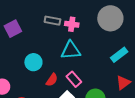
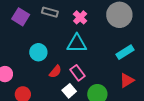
gray rectangle: (52, 21) -> (50, 12), moved
pink cross: (72, 24) -> (80, 17), turned 32
purple square: (13, 29) -> (21, 17), turned -36

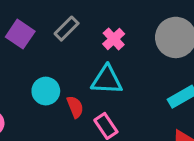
gray rectangle: (50, 12) -> (67, 29), turned -63
red semicircle: (55, 72) -> (75, 107), moved, turned -64

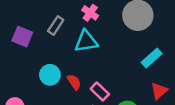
pink cross: (114, 39) -> (90, 13), moved
cyan triangle: (107, 80) -> (86, 41), moved

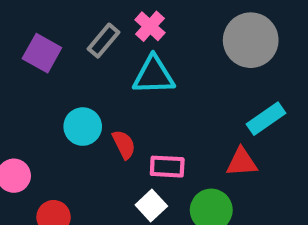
pink cross: (90, 13) -> (150, 26), moved
pink rectangle: (100, 91) -> (167, 167), turned -48
red triangle: (159, 91) -> (242, 162), moved, turned 30

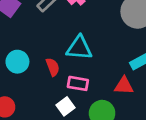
cyan triangle: (154, 75) -> (79, 48), moved
cyan circle: (83, 127) -> (17, 62), moved

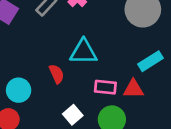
cyan circle: (17, 62) -> (19, 90), moved
pink rectangle: (78, 83) -> (105, 87), moved

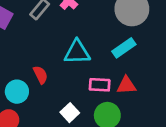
cyan rectangle: (151, 61) -> (124, 48), moved
red semicircle: (57, 74) -> (40, 75), moved

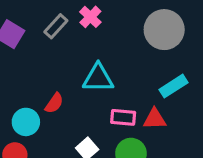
cyan rectangle: (124, 48) -> (173, 86), moved
red semicircle: (40, 75) -> (54, 103), turned 60

